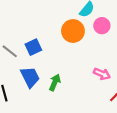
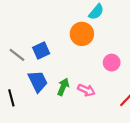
pink circle: (102, 26) -> (112, 63), moved
pink arrow: (102, 74) -> (86, 90), moved

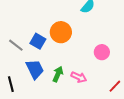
orange circle: (82, 34) -> (61, 32), moved
blue square: (41, 50) -> (38, 41), turned -35

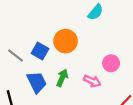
green arrow: (58, 74) -> (62, 78), moved
pink arrow: (79, 77) -> (92, 81), moved

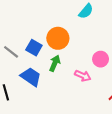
green arrow: (62, 78) -> (55, 63), moved
blue trapezoid: (37, 82) -> (31, 77), turned -30

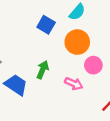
orange circle: (58, 38) -> (77, 42), moved
blue square: (34, 48) -> (46, 25), moved

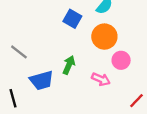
blue trapezoid: (16, 85) -> (42, 80), turned 130

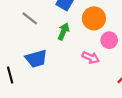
gray line: (19, 52) -> (30, 18), moved
green arrow: (69, 65) -> (63, 31), moved

